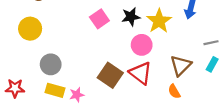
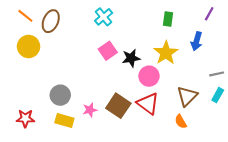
black star: (131, 17) -> (131, 58), moved
yellow circle: (30, 29) -> (29, 46), moved
pink star: (77, 95) -> (90, 110), moved

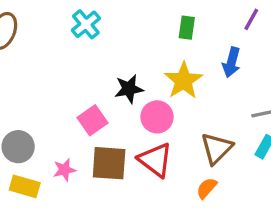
pink square: (108, 51) -> (93, 120), moved
brown square: (118, 106) -> (109, 163), turned -30
orange semicircle: (181, 122) -> (207, 188), turned 72

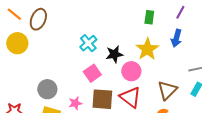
purple line: (251, 19) -> (180, 12), moved
cyan cross: (86, 24) -> (88, 43), moved

